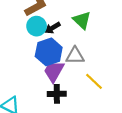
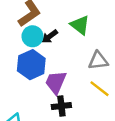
blue hexagon: (49, 52) -> (31, 65), moved
gray triangle: (75, 56) -> (98, 61), moved

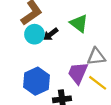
blue hexagon: (31, 65) -> (36, 81), moved
purple trapezoid: (56, 82) -> (78, 73), moved

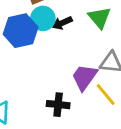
blue hexagon: (36, 81) -> (21, 31), moved

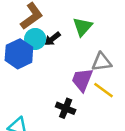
green triangle: (99, 18) -> (83, 27), turned 35
black cross: (58, 105) -> (66, 108), turned 30

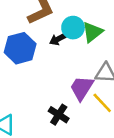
cyan circle: (35, 39) -> (73, 28), moved

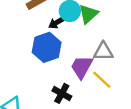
blue hexagon: (20, 48) -> (47, 47), moved

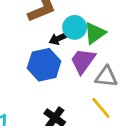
purple trapezoid: (82, 67) -> (83, 61), moved

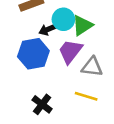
yellow line: (101, 108) -> (86, 96), turned -35

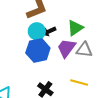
cyan circle: (63, 19) -> (37, 31), moved
gray triangle: (92, 67) -> (84, 50), moved

